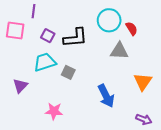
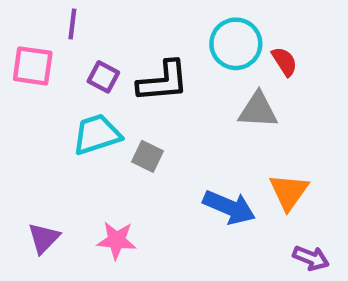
orange triangle: (143, 82) -> (289, 192), moved
purple triangle: (20, 86) -> (44, 238), moved
blue arrow: (106, 96) -> (229, 207), turned -40

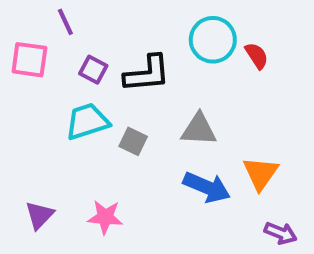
purple line: (72, 24) -> (65, 22), turned -32
gray triangle: (258, 110) -> (199, 129), moved

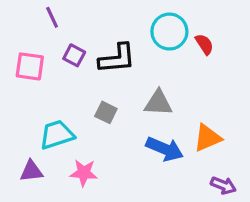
pink square: (29, 60) -> (30, 66), moved
cyan trapezoid: (87, 121) -> (57, 135), moved
orange triangle: (261, 173) -> (207, 138), turned 32
purple triangle: (39, 215) -> (31, 171), turned 40

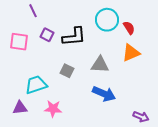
orange triangle: (207, 138) -> (131, 53), moved

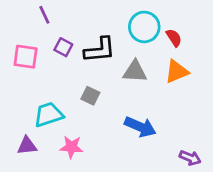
gray triangle: (100, 65) -> (135, 71), moved

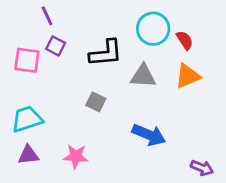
purple square: (63, 47) -> (56, 46), moved
cyan trapezoid: (49, 115) -> (27, 119), moved

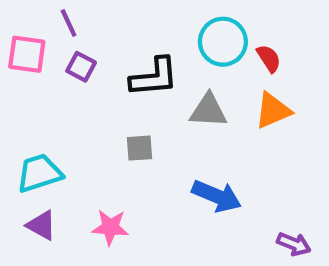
pink square: (27, 60) -> (27, 54), moved
gray square: (96, 102) -> (139, 148), turned -30
purple triangle: (28, 155) -> (41, 225), turned 35

